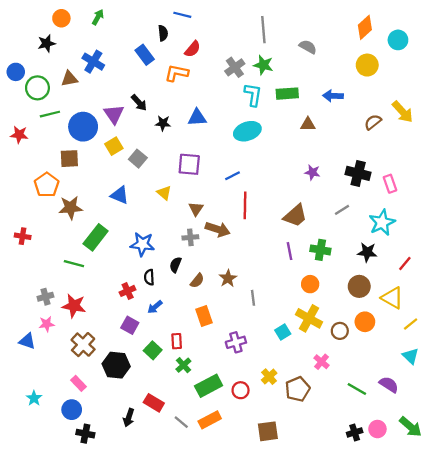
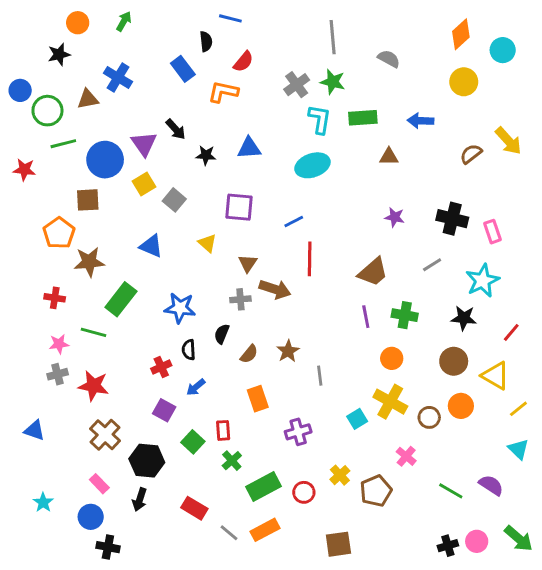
red cross: (23, 236) -> (55, 298), moved
pink star: (47, 324) -> (59, 344), moved
black arrow: (129, 418) -> (140, 500), moved

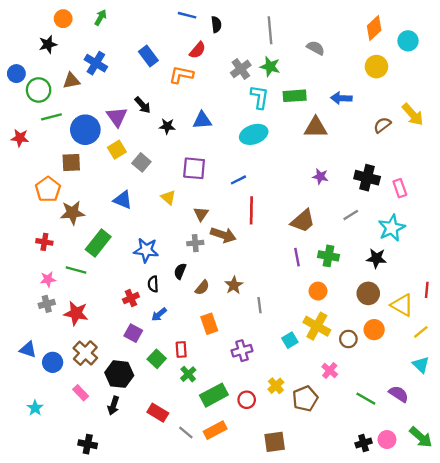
black semicircle: (206, 41) -> (216, 24), moved
brown triangle: (389, 157) -> (316, 127), size x1.5
red line: (511, 332) -> (427, 290), moved, turned -35
blue circle: (91, 517) -> (53, 362), moved

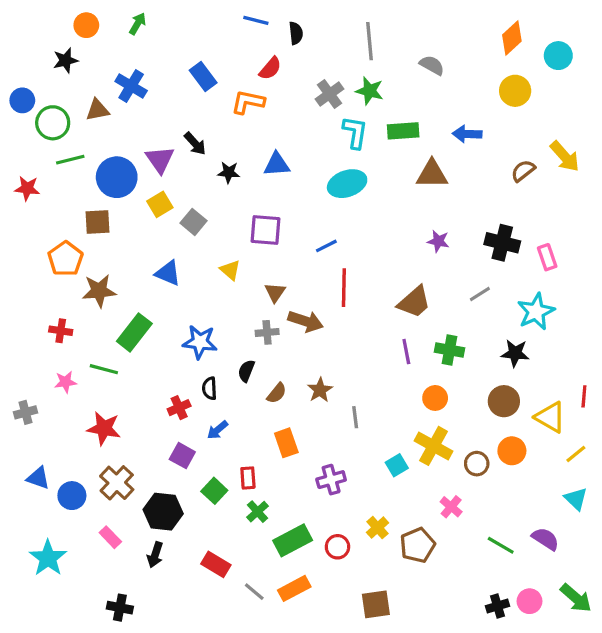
gray cross: (47, 304) -> (25, 412), moved
cyan star: (35, 408) -> (48, 558), size x1.6

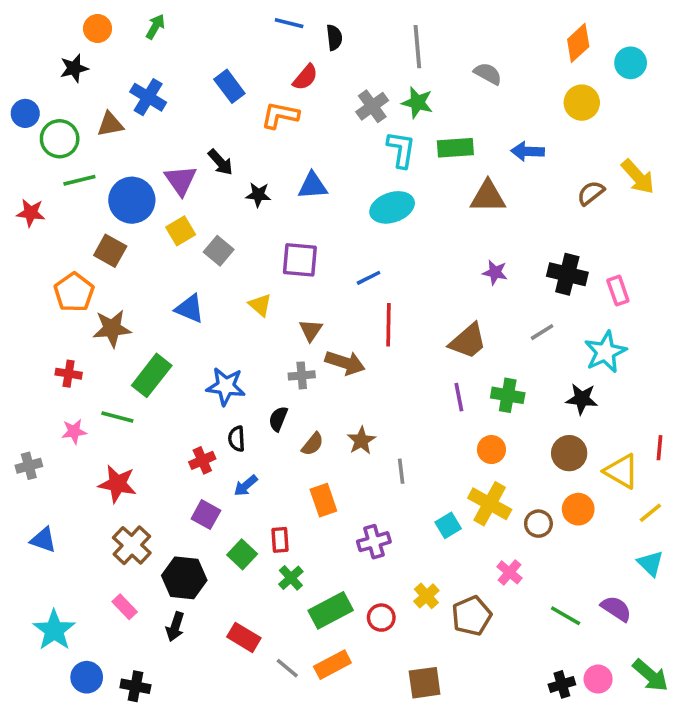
brown square: (97, 222) -> (110, 251), turned 32
blue circle: (72, 496) -> (87, 677), moved

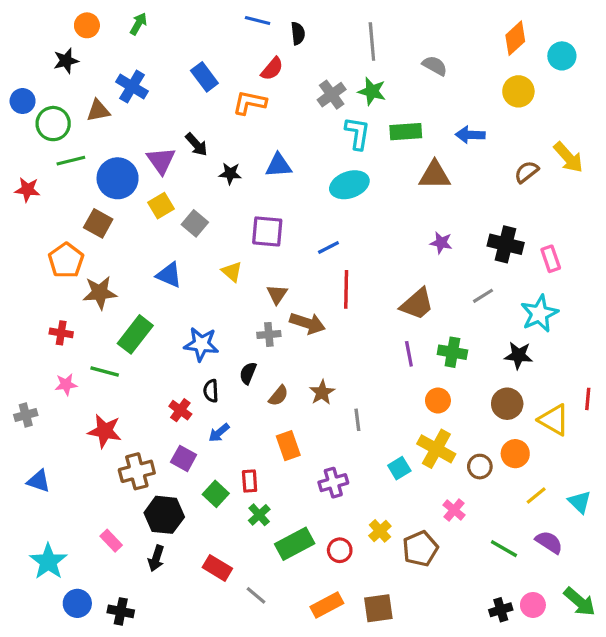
red cross: (202, 460) -> (180, 410), turned -30
yellow line: (650, 513) -> (536, 495), moved
brown cross: (132, 545) -> (137, 471), moved, turned 32
orange rectangle: (332, 665) -> (327, 605), moved

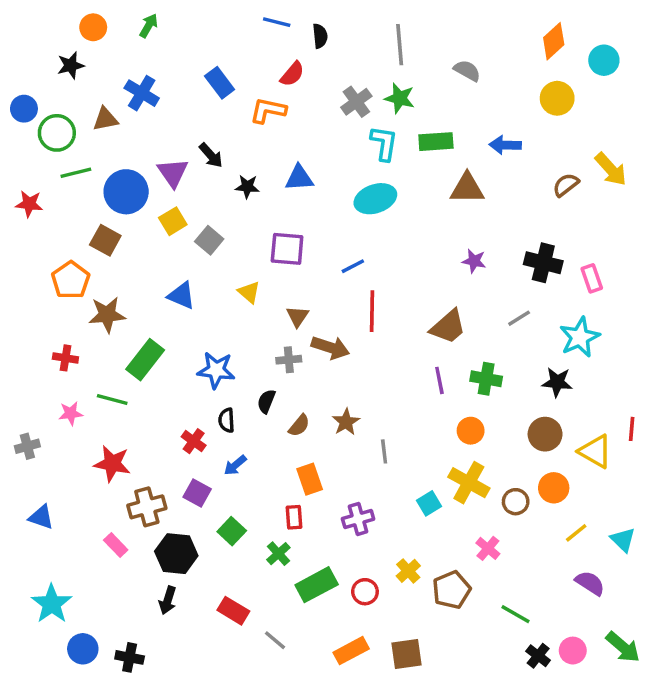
red rectangle: (250, 481) -> (294, 517), moved
pink rectangle: (111, 541) -> (116, 545), moved
green line: (504, 549) -> (516, 614), moved
black cross: (501, 610) -> (538, 656), turned -35

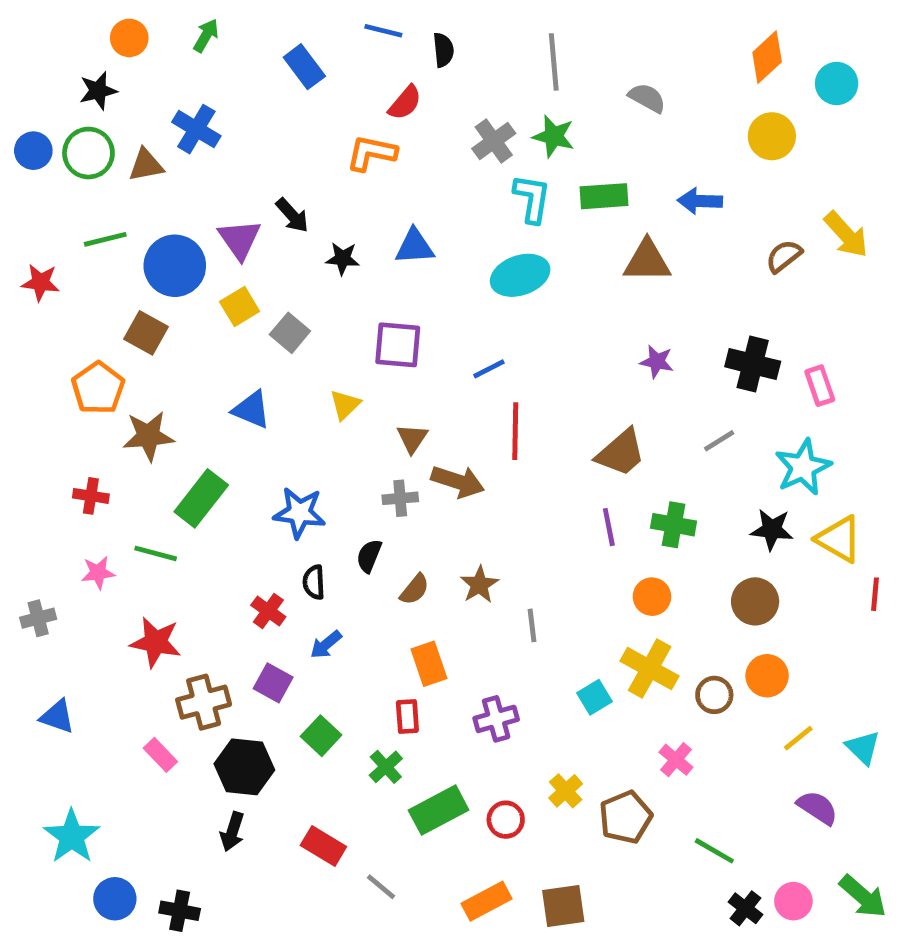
blue rectangle: (220, 83) -> (304, 67), moved
green circle: (57, 133) -> (88, 153), moved
yellow triangle: (249, 292) -> (345, 405), turned 35
yellow triangle: (595, 451) -> (839, 539), moved

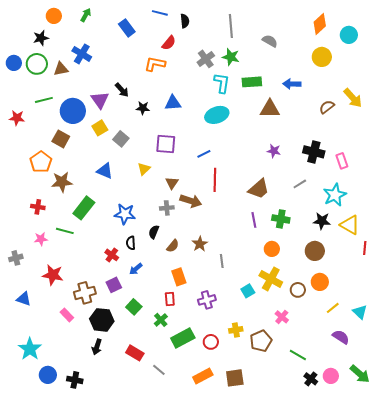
red star: (156, 642) -> (53, 275), moved
purple square: (273, 683) -> (114, 285), turned 35
yellow cross: (566, 791) -> (236, 330), turned 32

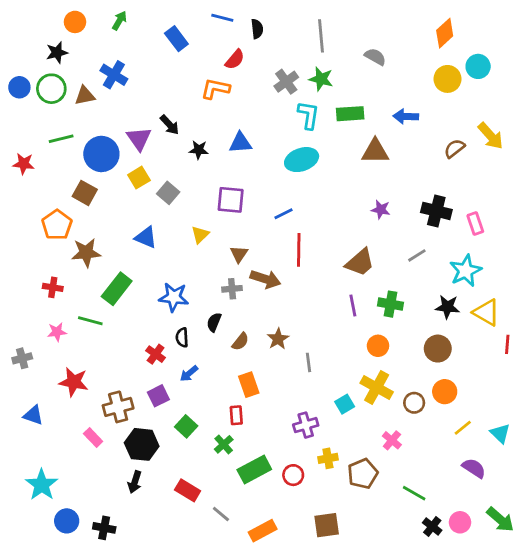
cyan circle: (349, 35) -> (478, 66), moved
purple cross: (207, 300) -> (306, 425), moved
orange rectangle: (203, 376) -> (263, 531), moved

